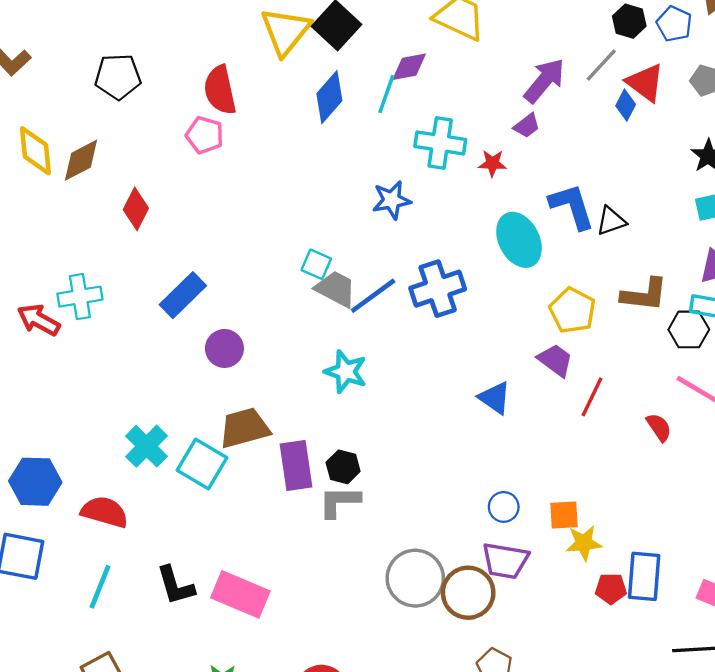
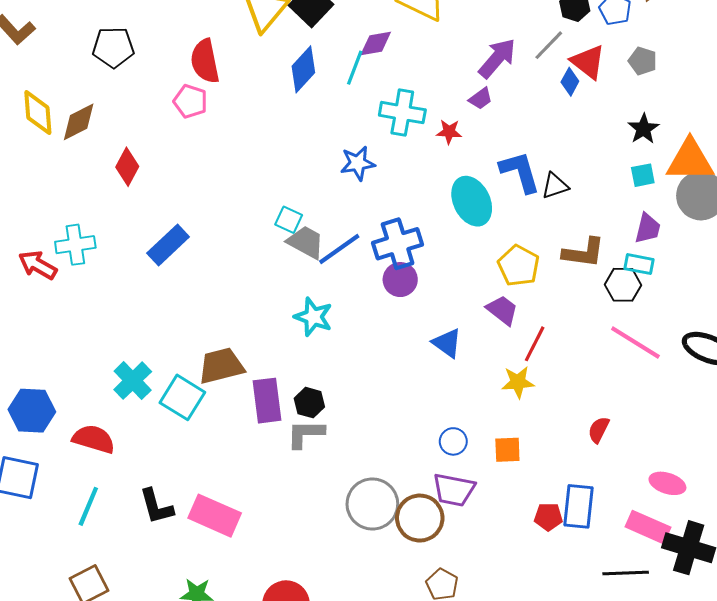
purple circle: (224, 348) -> (400, 280), moved
red semicircle: (659, 427) -> (599, 430), moved, turned -120
yellow star: (584, 543) -> (518, 382), moved

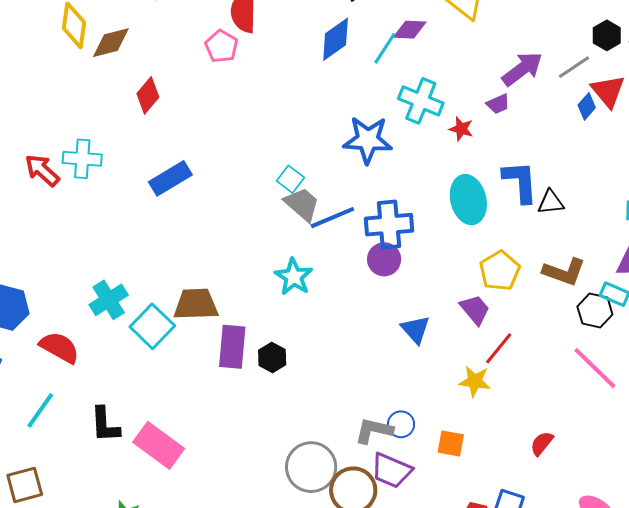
blue star: (358, 163) -> (368, 140), size x1.4
gray L-shape: (305, 434) -> (374, 431), moved

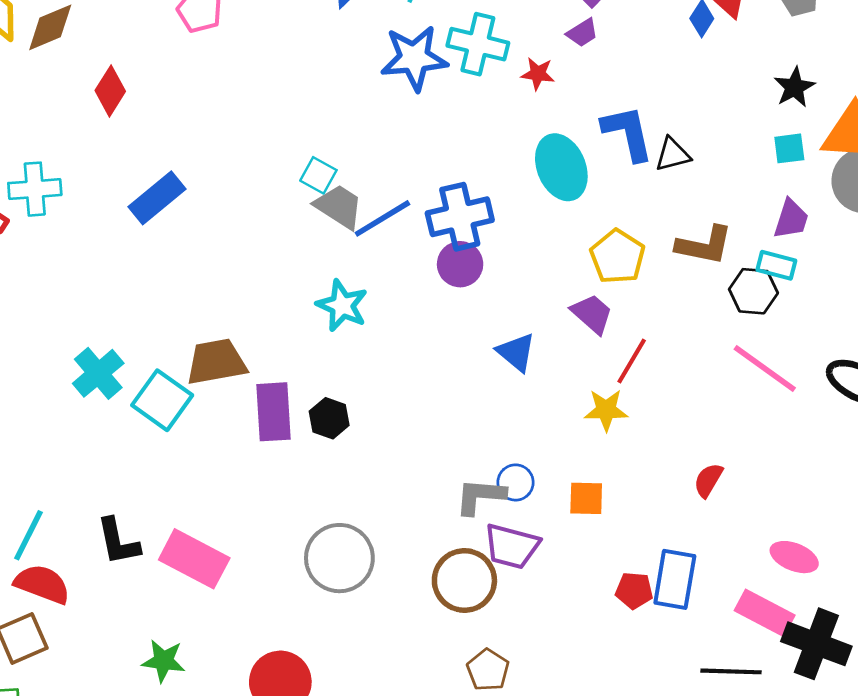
blue star: (368, 140) -> (414, 58), moved
red semicircle: (59, 347) -> (42, 584), moved
gray circle: (311, 467) -> (339, 558), moved

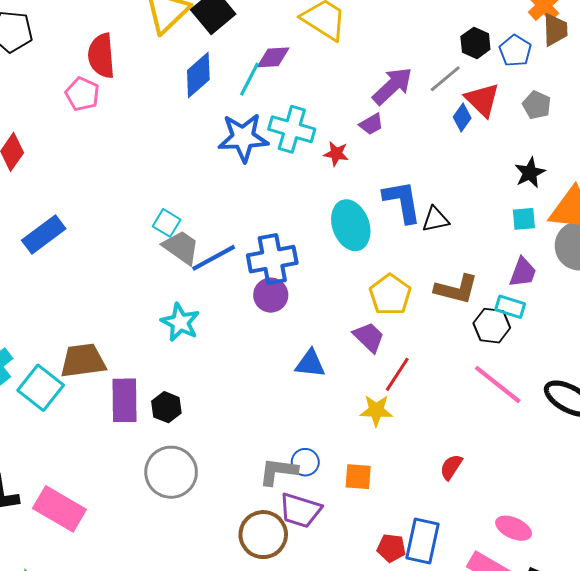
blue triangle: (516, 352) -> (310, 364), turned -36
gray circle: (339, 558) -> (171, 472), moved

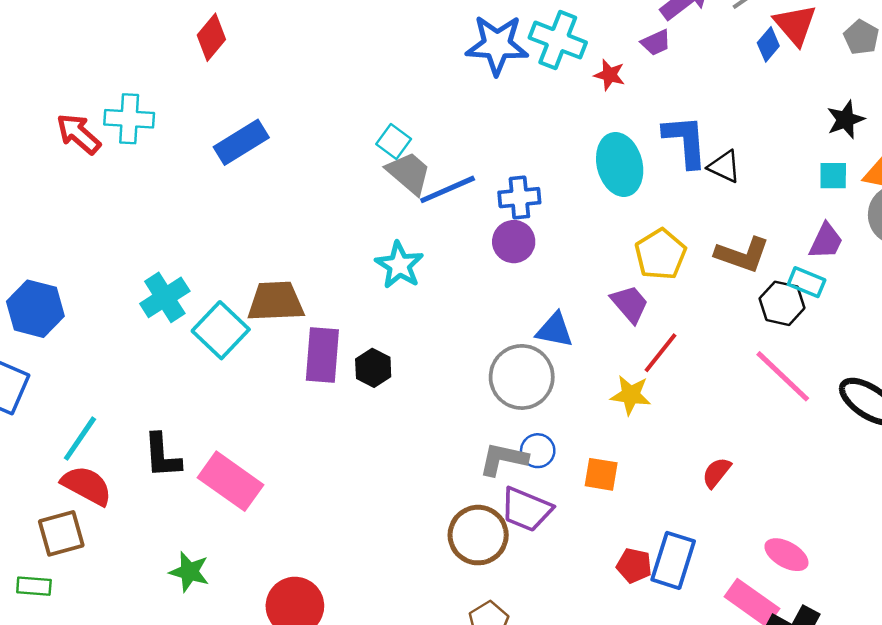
black triangle: (435, 219) -> (724, 167), turned 32
blue cross: (272, 259) -> (519, 198), size x0.7
gray circle: (171, 472) -> (522, 377), moved

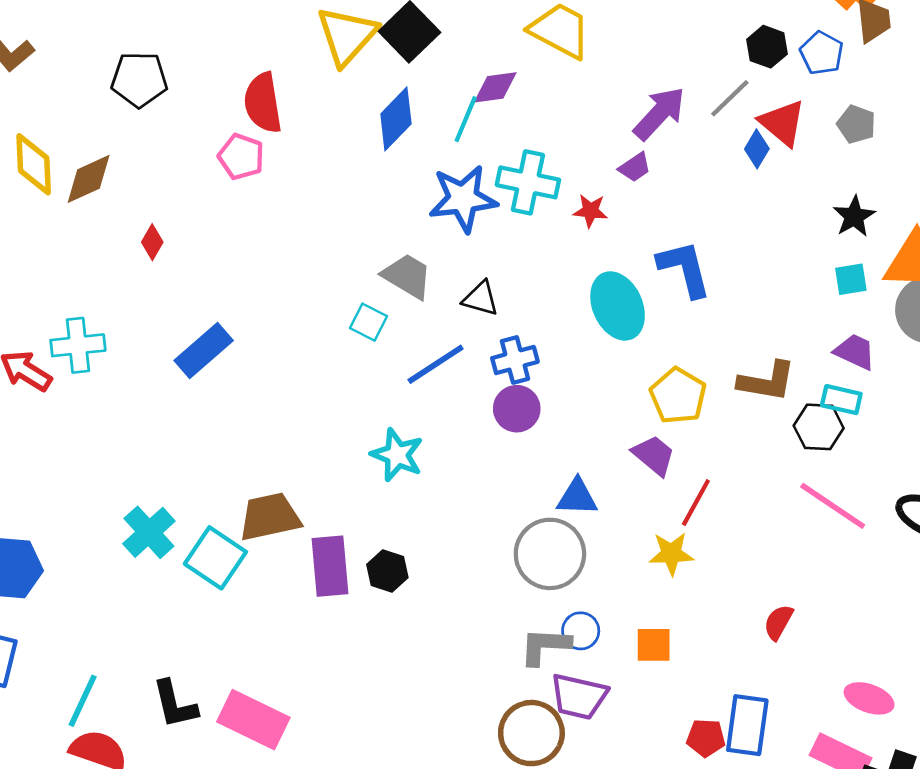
red diamond: (211, 37) -> (152, 242), size x0.7
black triangle: (724, 167) -> (481, 298), moved
gray trapezoid: (409, 173) -> (407, 276), moved
purple trapezoid: (826, 241) -> (855, 352), turned -81

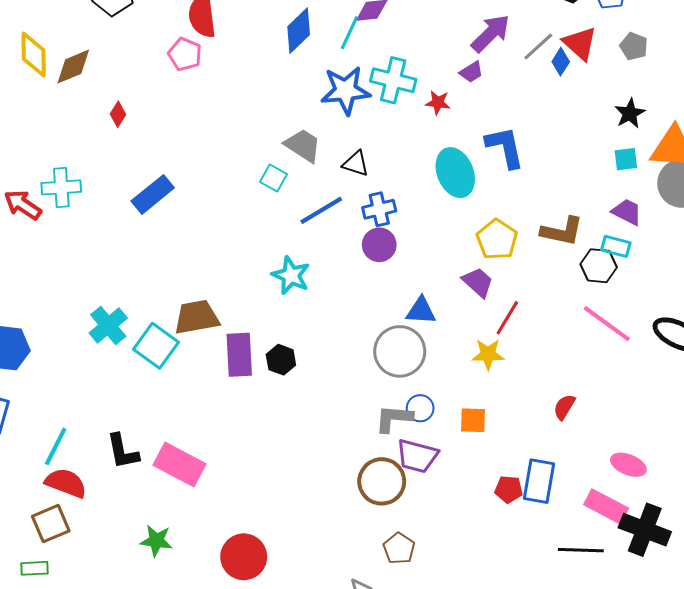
gray line: (730, 98) -> (538, 46), moved

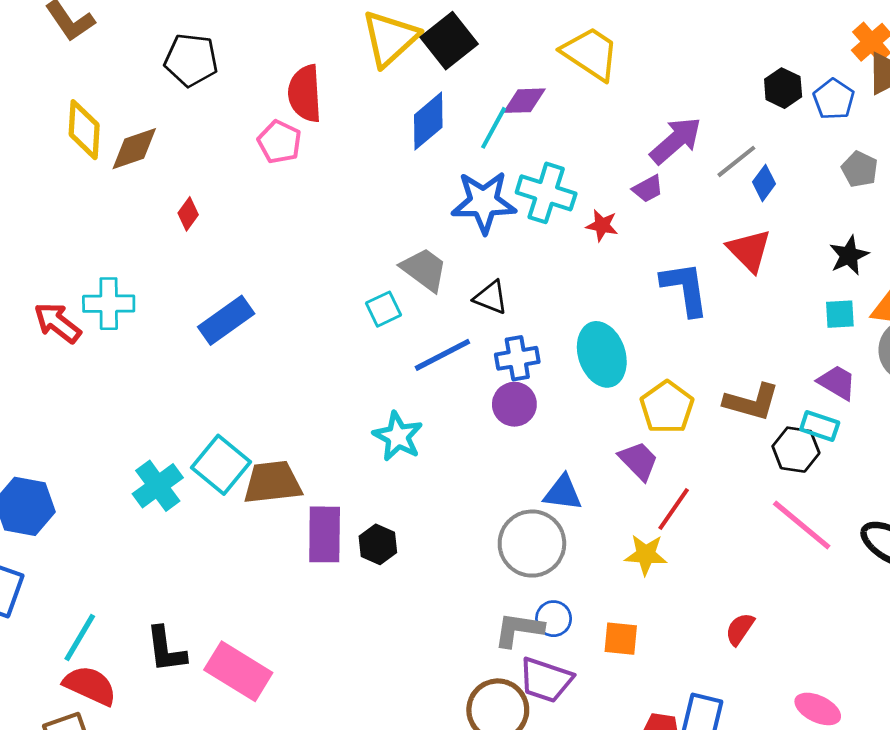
red triangle: (580, 43) -> (749, 250), moved
cyan ellipse: (455, 173) -> (602, 354), moved
cyan square: (274, 178) -> (383, 309), turned 32
cyan square: (156, 346) -> (221, 465), moved

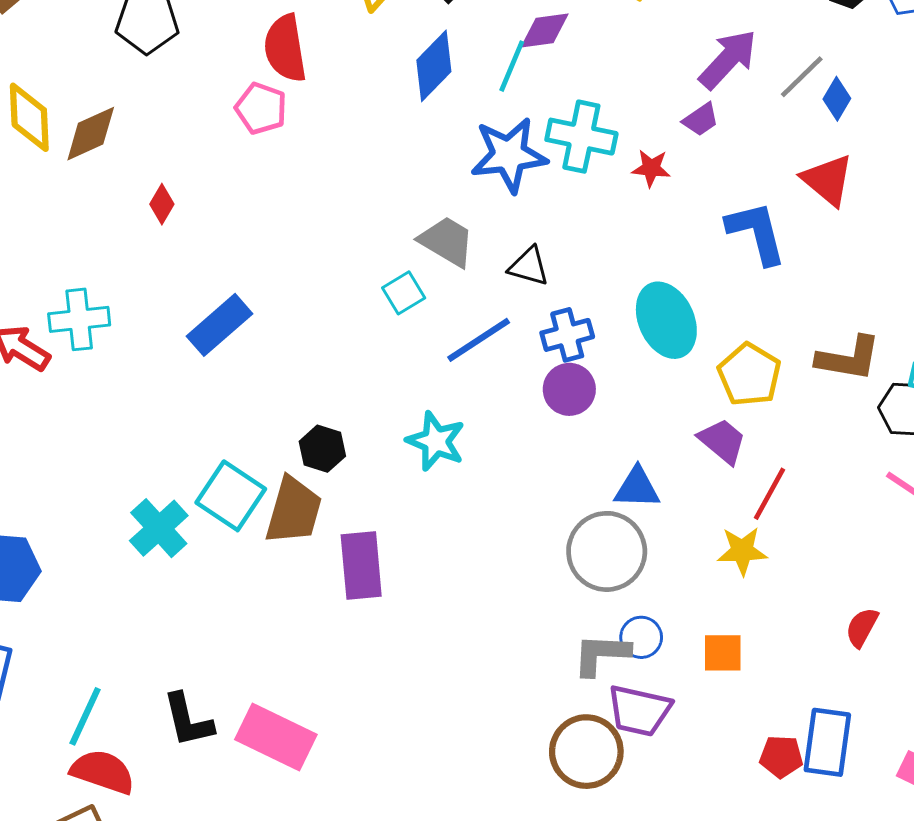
brown trapezoid: (273, 482) -> (294, 511), turned 118
black hexagon: (378, 544) -> (322, 449), moved

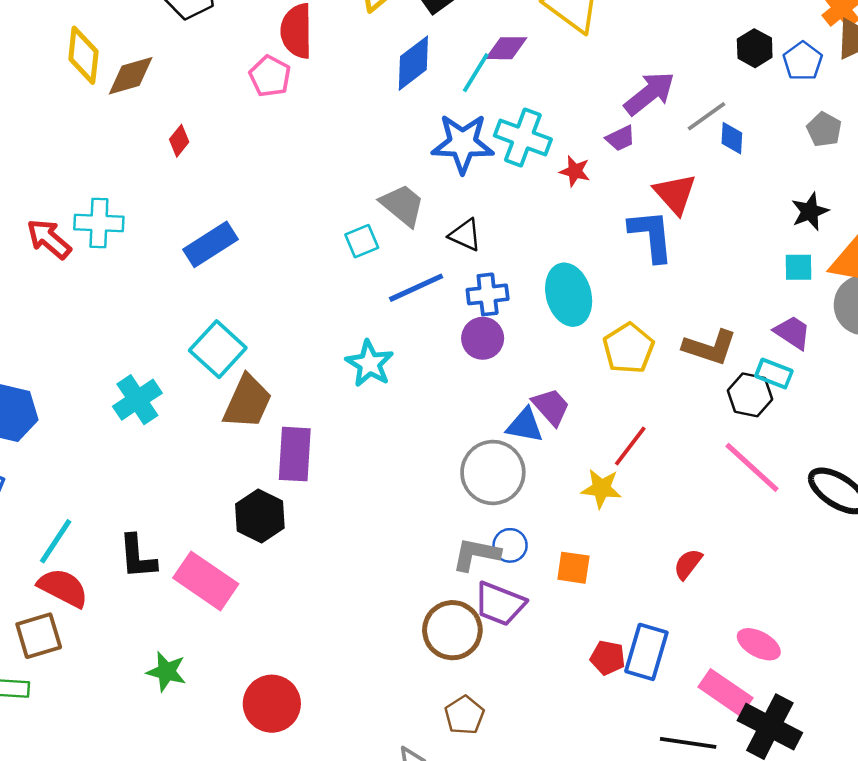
blue diamond: (837, 99) -> (732, 138), turned -36
red triangle: (828, 180) -> (675, 194), moved
purple trapezoid: (722, 441) -> (551, 407), moved
black hexagon: (322, 449) -> (260, 516), moved, size x1.4
cyan square: (231, 496) -> (218, 349), moved

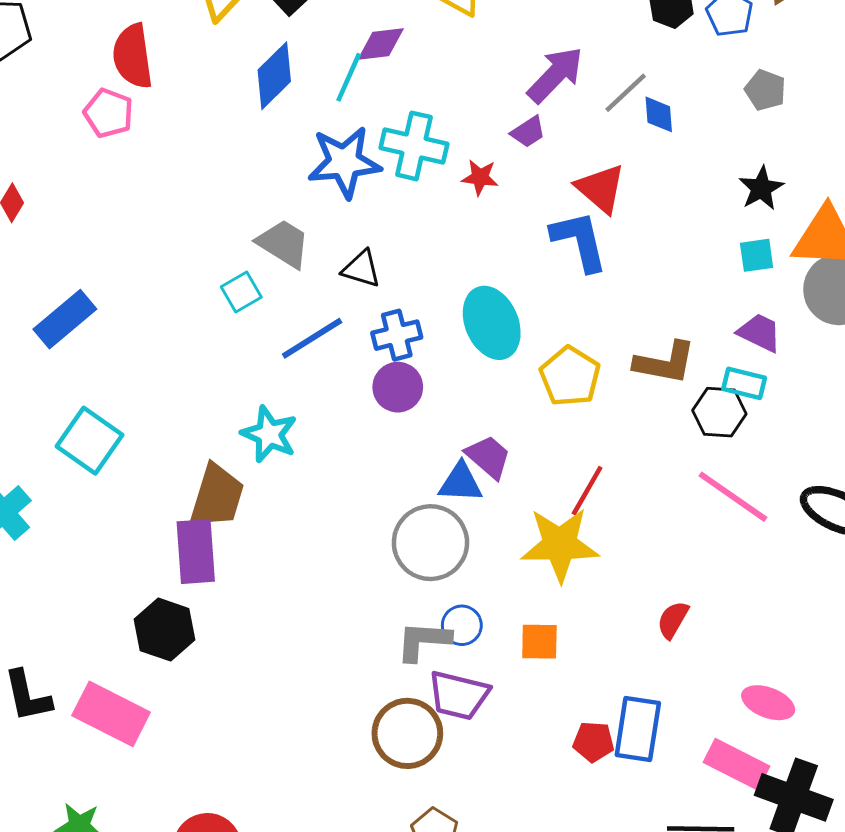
brown trapezoid: (247, 402) -> (217, 496), moved
yellow star: (601, 488) -> (560, 545), size x1.6

